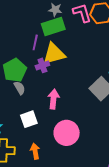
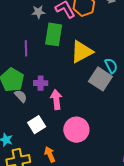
green rectangle: (53, 26) -> (54, 34), moved, turned -50
yellow triangle: (54, 54) -> (82, 52), moved
purple cross: (42, 65) -> (41, 83), moved, turned 32

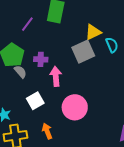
purple line: (26, 48) -> (27, 24), turned 35
yellow triangle: (82, 52) -> (93, 32), moved, size x0.7
gray square: (100, 79) -> (83, 52), moved, turned 30

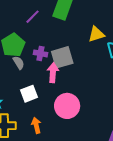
gray square: (83, 52) -> (62, 57), moved

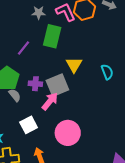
yellow triangle: (96, 34) -> (74, 65), moved, turned -36
pink arrow: (53, 73) -> (50, 101), turned 42

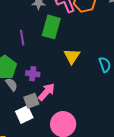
purple line: (24, 48) -> (22, 38), turned -49
gray square: (57, 85) -> (31, 101), moved, size x0.7

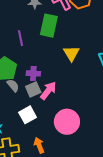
gray square: (31, 101) -> (33, 89), moved

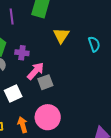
gray square: (33, 89) -> (45, 82), moved
pink circle: (67, 122) -> (48, 117), moved

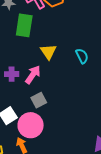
pink arrow: (36, 71) -> (33, 75), moved
pink circle: (48, 117) -> (31, 125), moved

